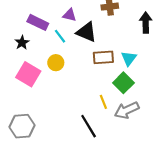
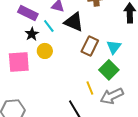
black star: (22, 43) -> (32, 34), moved
brown rectangle: (103, 57) -> (90, 46), turned -60
pink square: (28, 74) -> (19, 62), turned -35

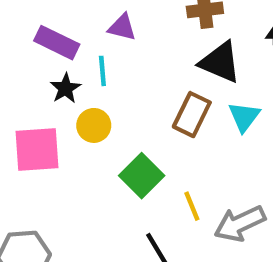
black triangle: (74, 22) -> (220, 62), moved
cyan line: (49, 26) -> (102, 71), turned 32
green square: (109, 70) -> (142, 176), moved

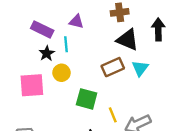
brown rectangle: (192, 115) -> (113, 67), turned 40
green square: (142, 176) -> (87, 99), turned -30

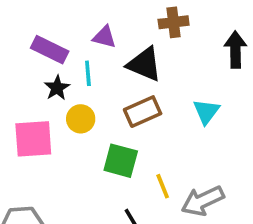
black triangle: (128, 40) -> (144, 64), moved
brown rectangle: (113, 67) -> (143, 112), moved

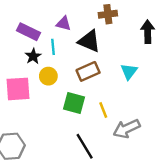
yellow line: (163, 186) -> (103, 110), moved

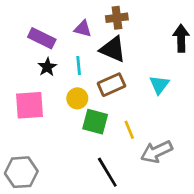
brown cross: (108, 14) -> (117, 18), moved
cyan line: (53, 47) -> (79, 66), moved
yellow circle: (48, 76) -> (77, 98), moved

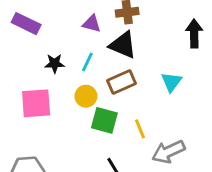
purple rectangle: (42, 38) -> (26, 24), moved
cyan line: (79, 66) -> (87, 62), turned 30
black star: (47, 67) -> (55, 63), turned 30

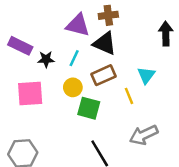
purple rectangle: (26, 24) -> (20, 46), moved
purple triangle: (92, 24) -> (78, 25), size x1.5
yellow line: (140, 129) -> (129, 96), moved

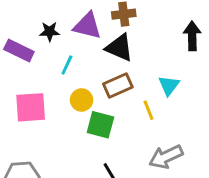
cyan line: (74, 58) -> (67, 65), moved
black star: (46, 59) -> (50, 32), moved

